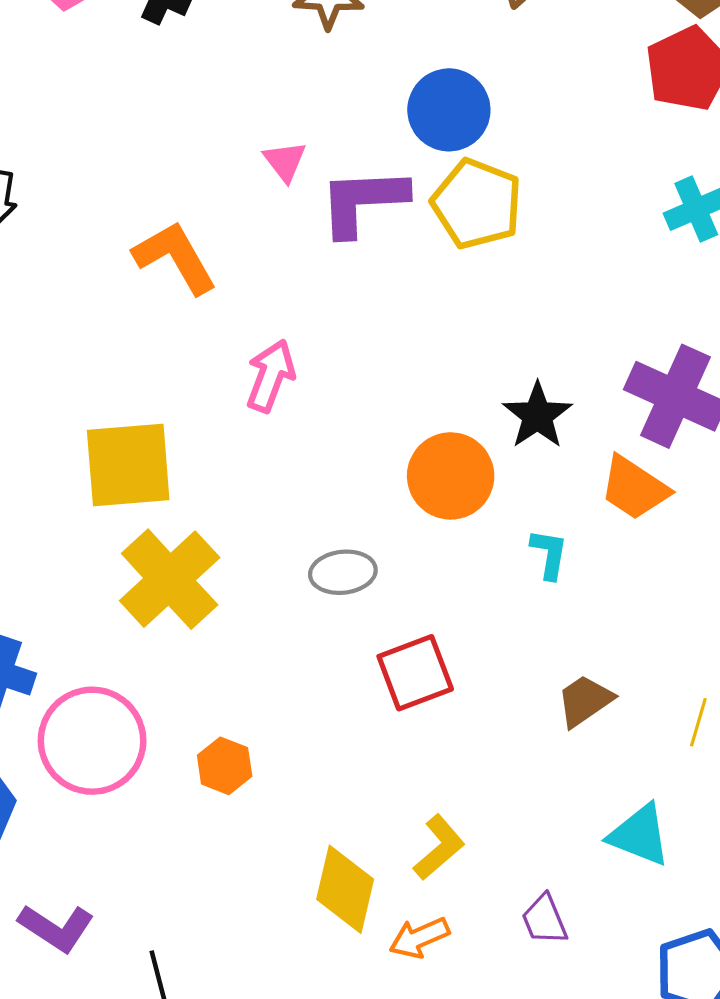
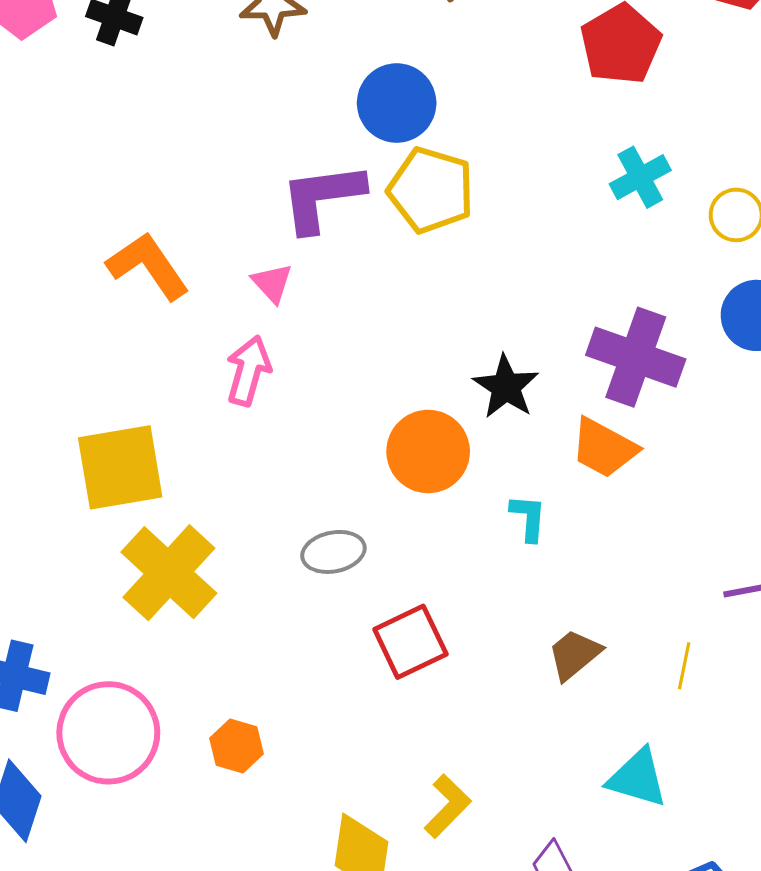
pink triangle: (285, 161) -> (272, 283), moved

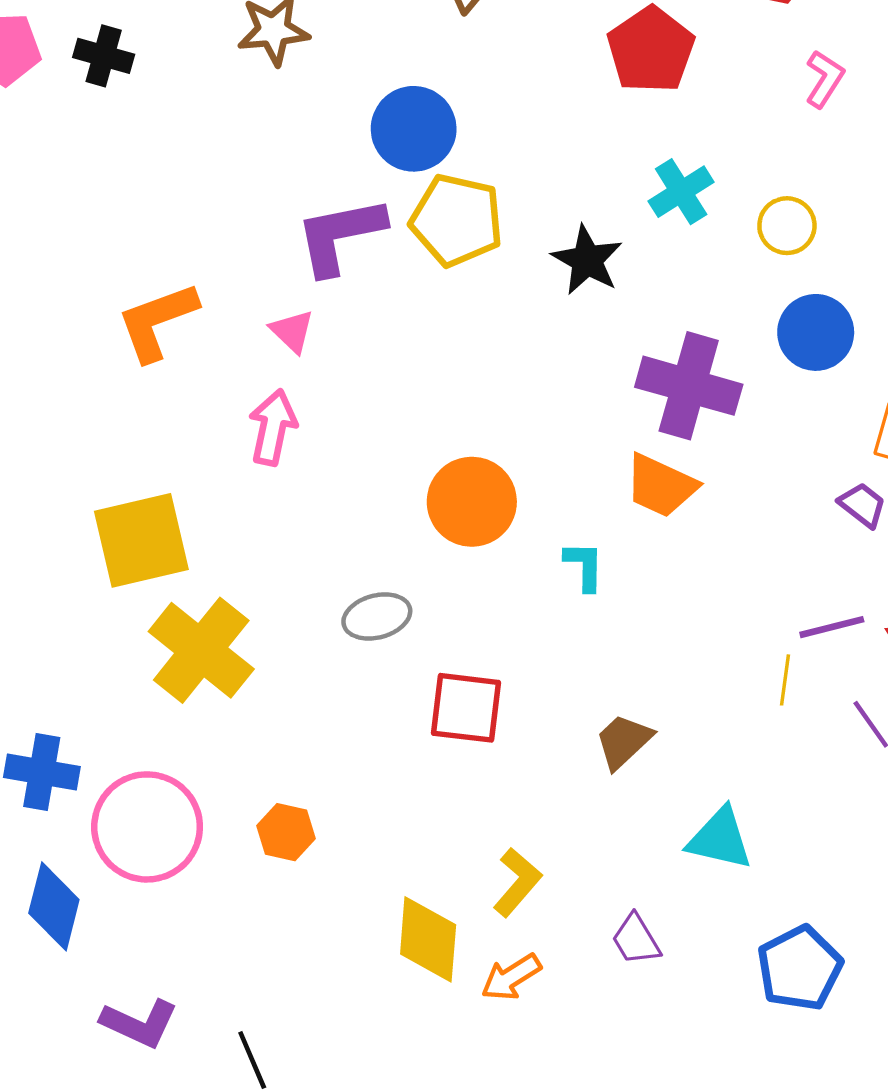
orange L-shape: (148, 266) -> (157, 321), turned -72
black star: (506, 387) -> (587, 260), moved
red square: (410, 642) -> (466, 708), turned 36
brown trapezoid: (574, 655) -> (624, 741), moved
yellow line: (684, 666) -> (785, 680), moved

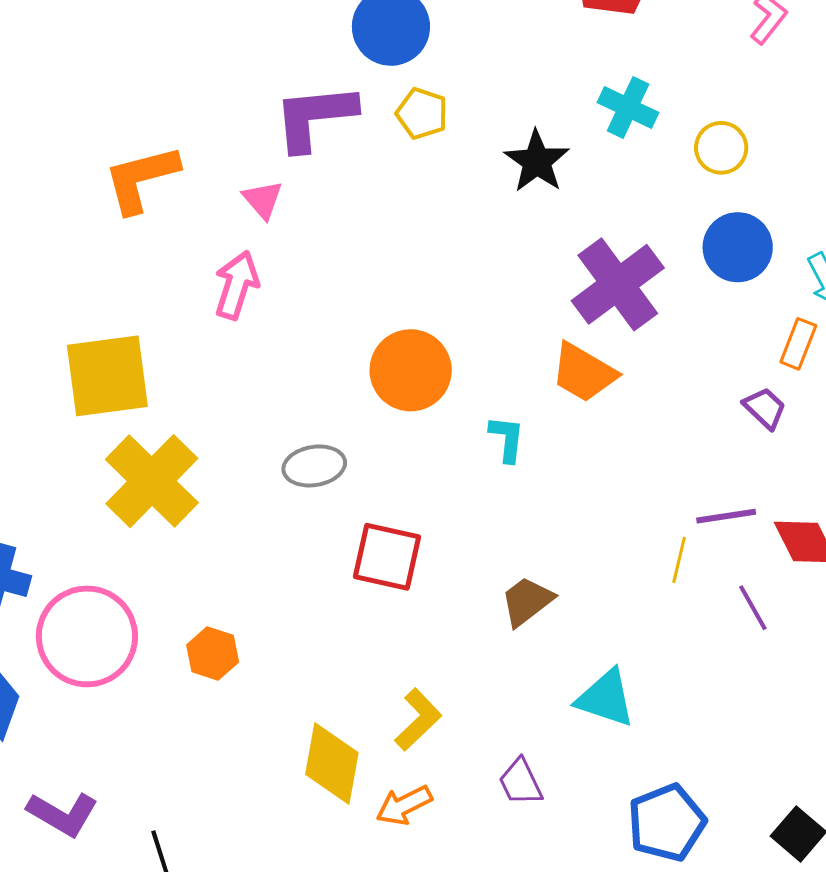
cyan cross: (681, 192) -> (628, 108), turned -38
yellow pentagon: (457, 220) -> (422, 114), size x0.6
purple cross: (689, 386) -> (618, 284), turned 32

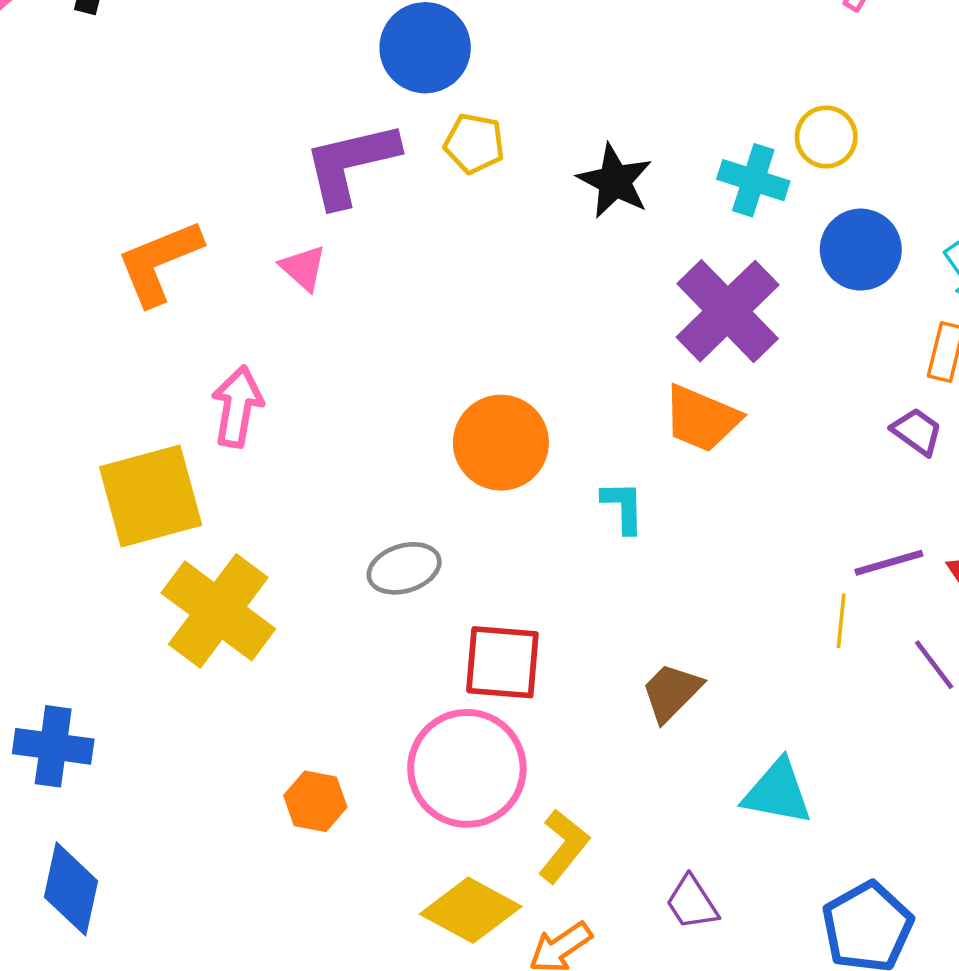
cyan cross: (628, 108) -> (753, 180), moved
pink arrow: (237, 285) -> (237, 407), moved
pink circle: (87, 636) -> (467, 768), moved
yellow diamond: (332, 763) -> (471, 910), turned -64

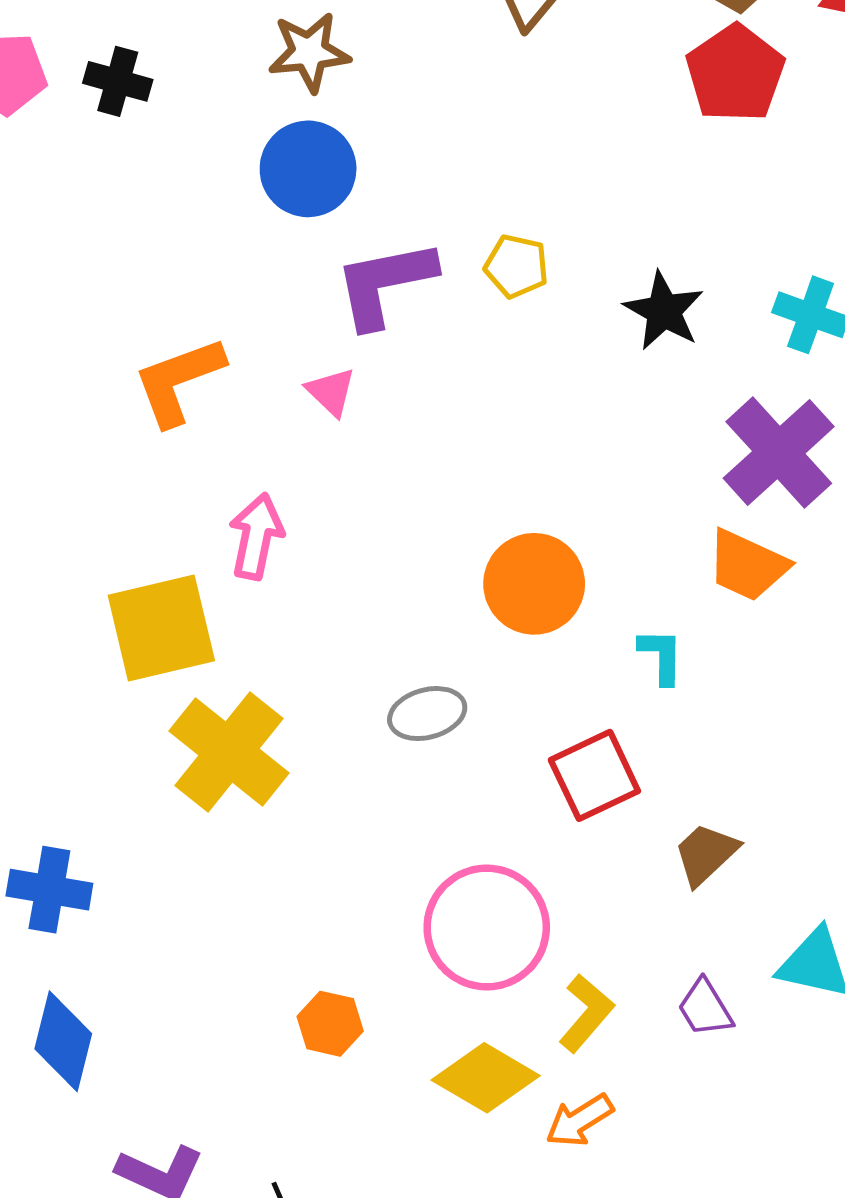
blue circle: (425, 48) -> (308, 169), moved
red square: (502, 662) -> (594, 775), moved, turned -32
orange hexagon: (315, 801) -> (330, 1024), moved
purple trapezoid: (692, 903) -> (705, 1008), moved

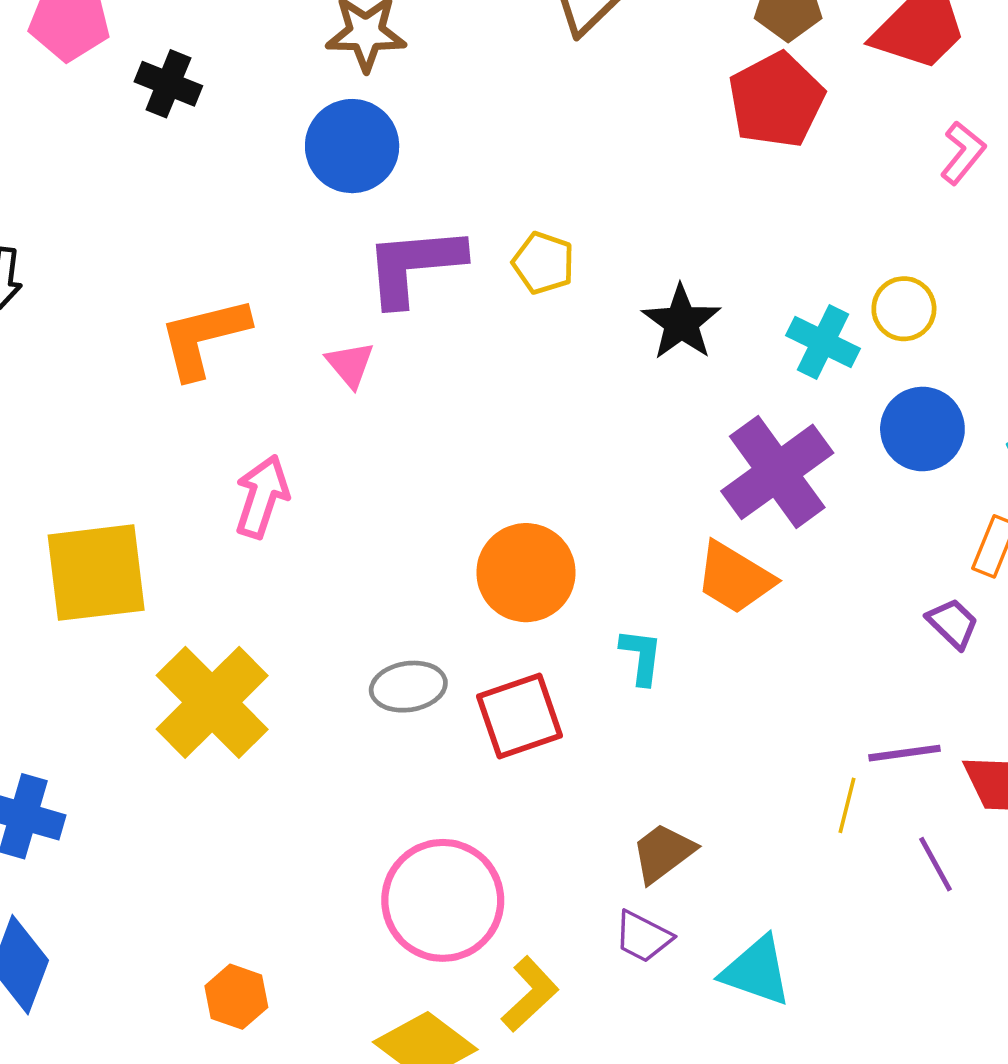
black cross: (118, 81) -> (168, 84), moved
yellow square: (161, 628) -> (96, 573), moved
red square: (594, 775) -> (520, 716), moved
purple trapezoid: (705, 1008) -> (643, 937), moved, turned -38
orange hexagon: (330, 1024) -> (236, 997), moved

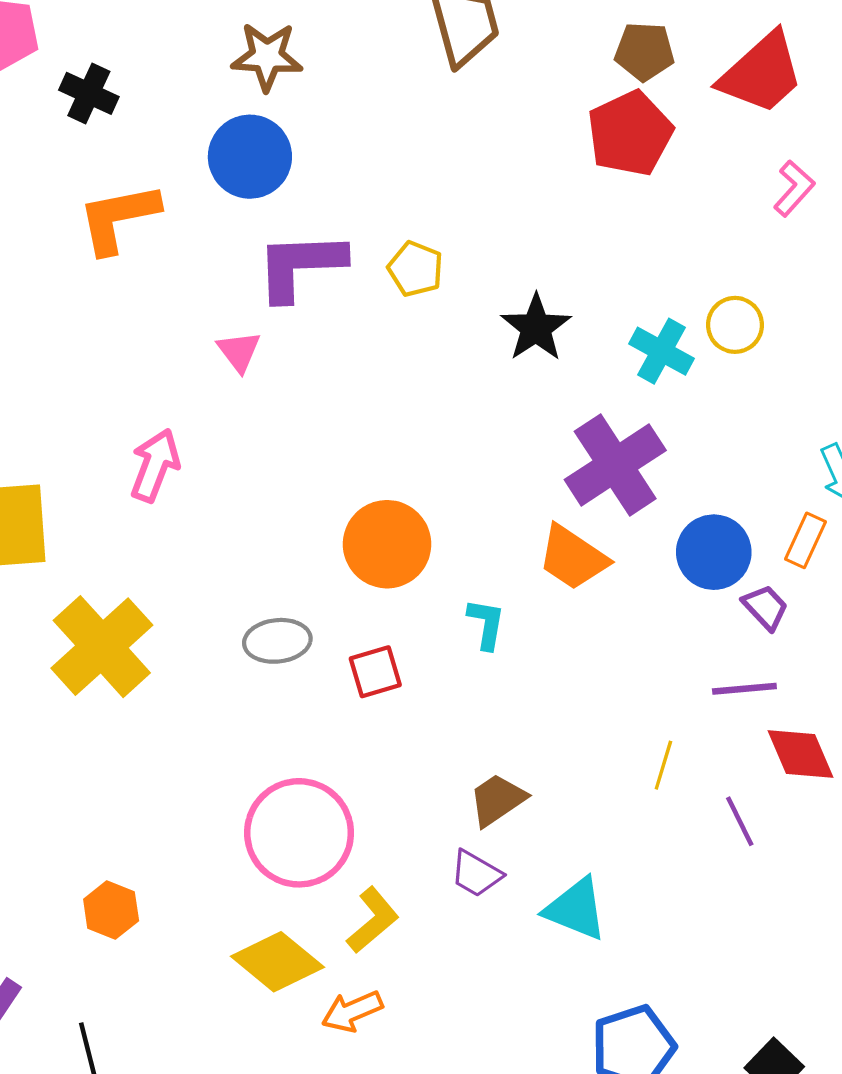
orange L-shape: (204, 337) -> (118, 218), moved
blue circle: (922, 429) -> (714, 552), moved
red square: (520, 716) -> (375, 672), size x0.7
purple line: (905, 753) -> (744, 689), moved

